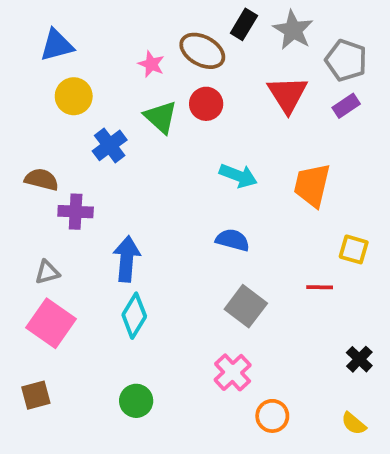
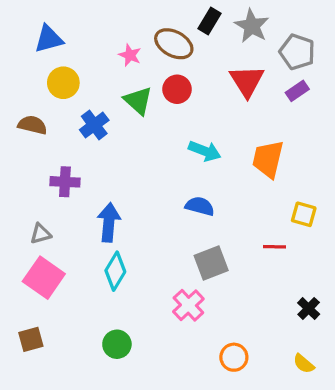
brown semicircle: (42, 179) -> (32, 125), moved
gray square: (246, 306) -> (211, 263), turned 32
pink cross: (233, 372) -> (188, 305), moved

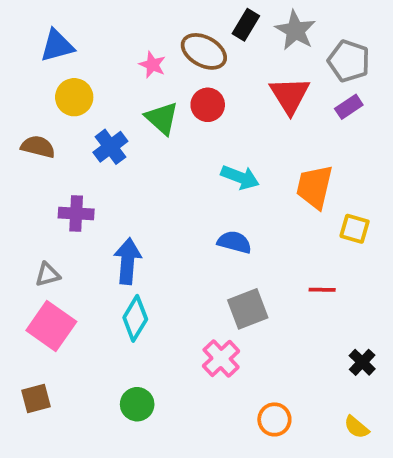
yellow square: (304, 214) -> (355, 229), moved

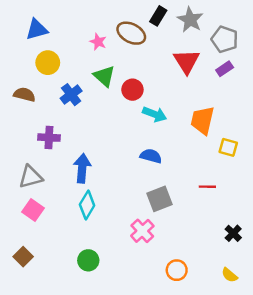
red circle: (208, 105) -> (132, 90), moved
gray triangle: (47, 275) -> (31, 177), size x1.5
pink square: (51, 326) -> (33, 210), size x0.7
brown square: (36, 399) -> (23, 257), turned -30

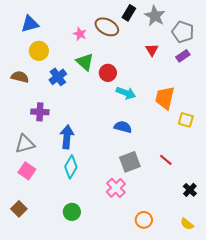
red triangle: (187, 61) -> (152, 50), size x0.6
red line: (207, 187) -> (166, 160), moved, turned 40

